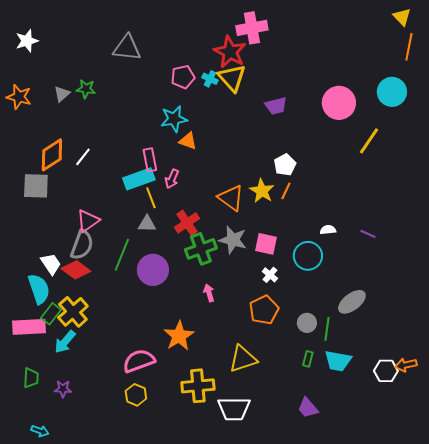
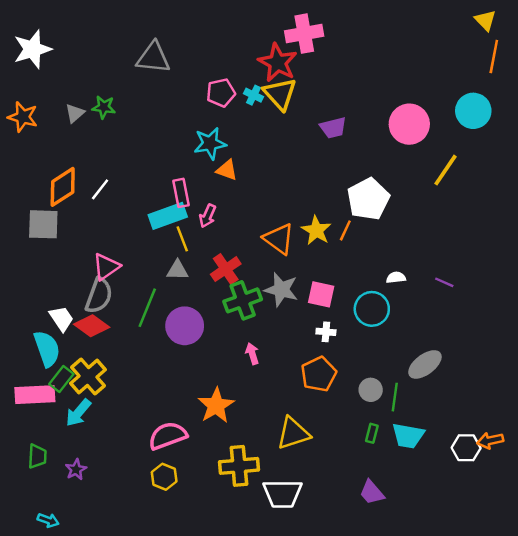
white star: (27, 41) -> (32, 49), size x1.4
white pentagon: (285, 165) -> (368, 199), moved, size x1.6
white cross: (270, 275) -> (326, 332), turned -35
purple star: (63, 389) -> (76, 470), turned -30

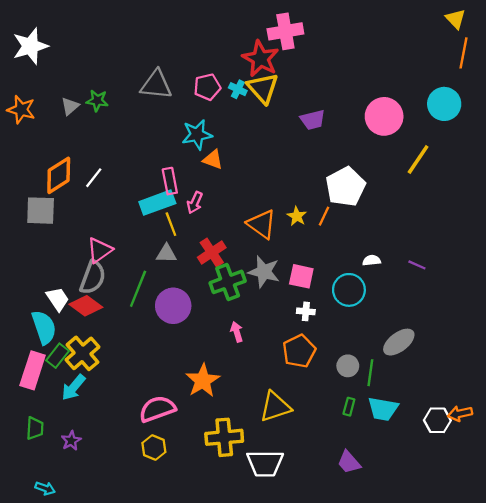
gray triangle: (153, 58) -> (156, 85), moved
yellow star: (316, 230) -> (297, 216), size x0.7
pink rectangle: (35, 395) -> (33, 370), turned -69

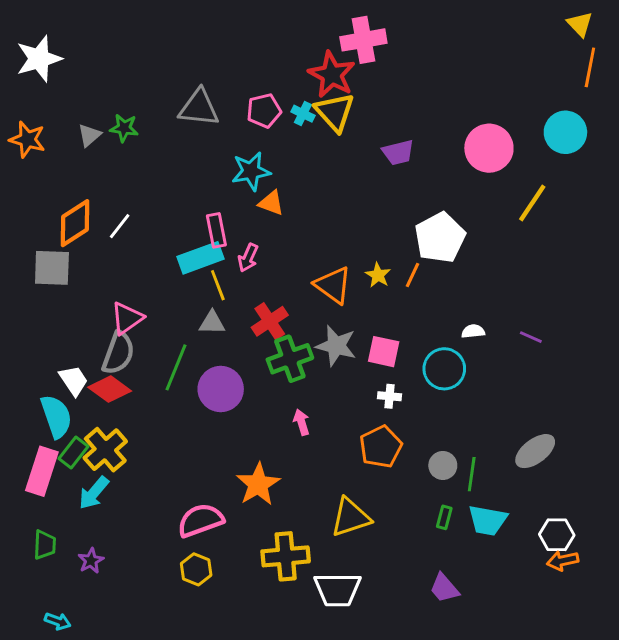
gray ellipse: (399, 342) -> (535, 451), moved
orange arrow: (460, 413) -> (563, 561), moved

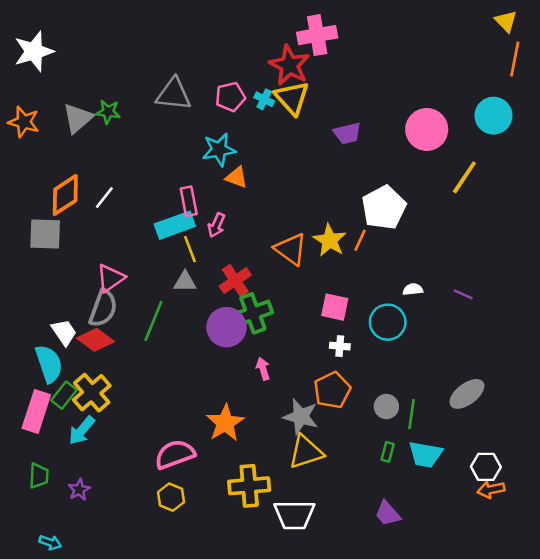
gray triangle: (89, 135) -> (78, 118), size x1.5
yellow star: (378, 275) -> (330, 240), size x1.5
gray star: (336, 346) -> (301, 417), moved
purple circle: (221, 389) -> (226, 327), moved

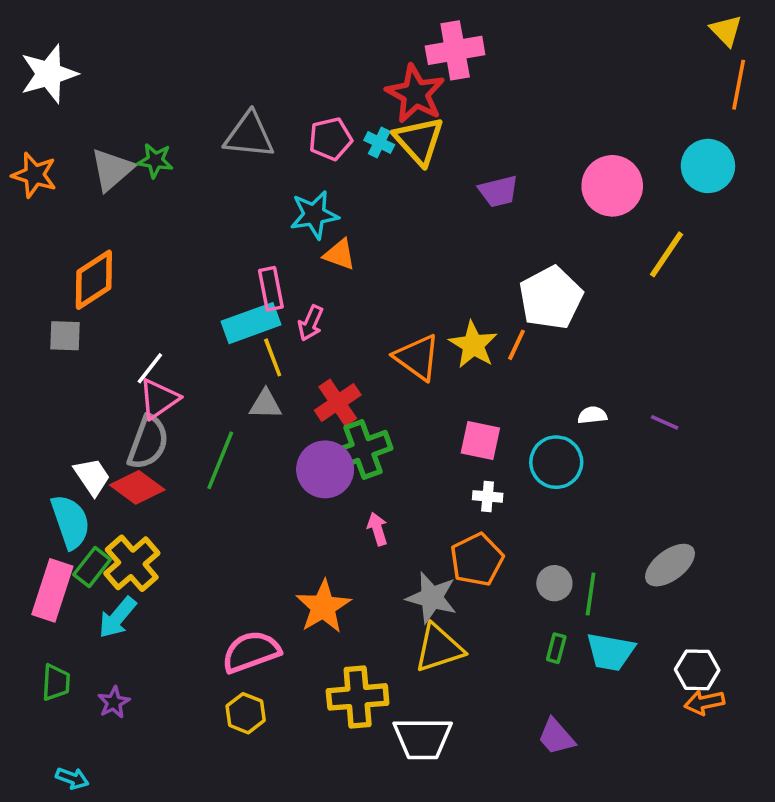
white line: (104, 197) -> (150, 368), moved
gray square: (45, 234) -> (65, 336), size x0.7

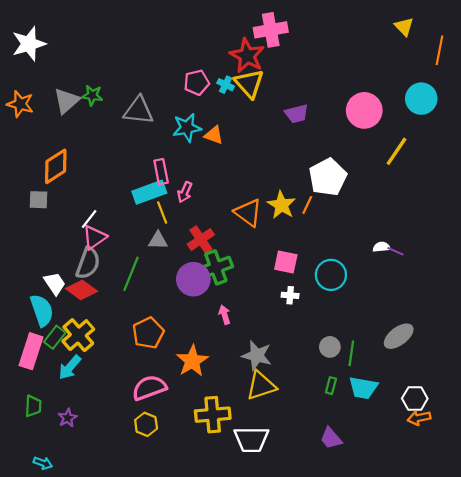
yellow triangle: (726, 31) -> (404, 27), moved
gray triangle: (249, 135) -> (139, 110), moved
orange triangle: (340, 254) -> (214, 135), moved
white semicircle: (592, 415) -> (381, 247), moved
orange pentagon: (477, 560) -> (148, 333), moved

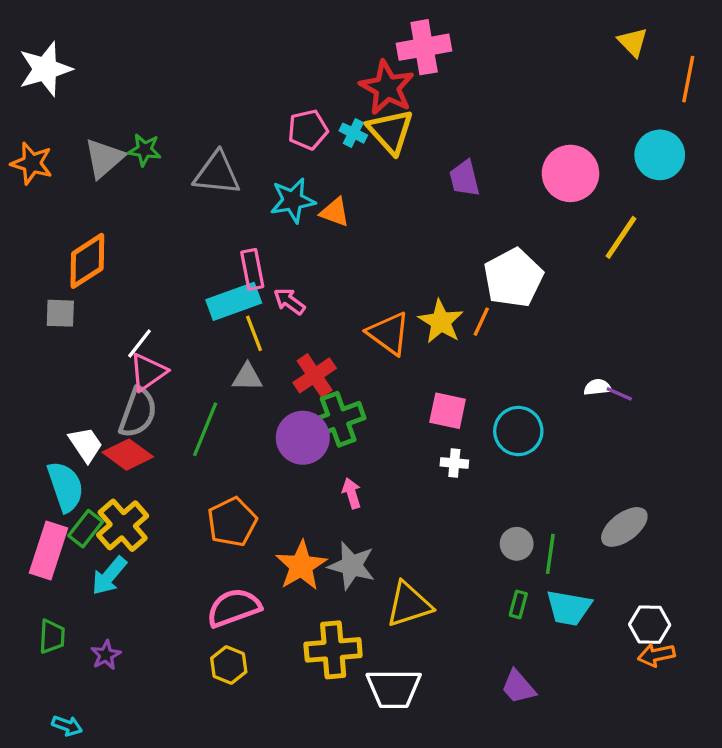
purple trapezoid: (297, 114) -> (464, 178), turned 90
pink arrow: (185, 192) -> (289, 301), turned 102
gray star: (257, 356) -> (352, 566), moved

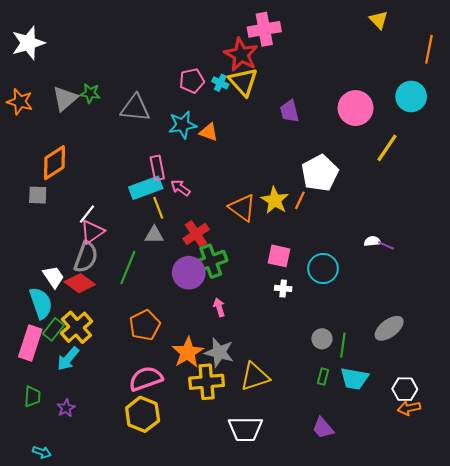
yellow triangle: (633, 42) -> (379, 20), moved
yellow cross: (333, 650) -> (207, 382), moved
yellow hexagon: (229, 665) -> (143, 414), size x1.5

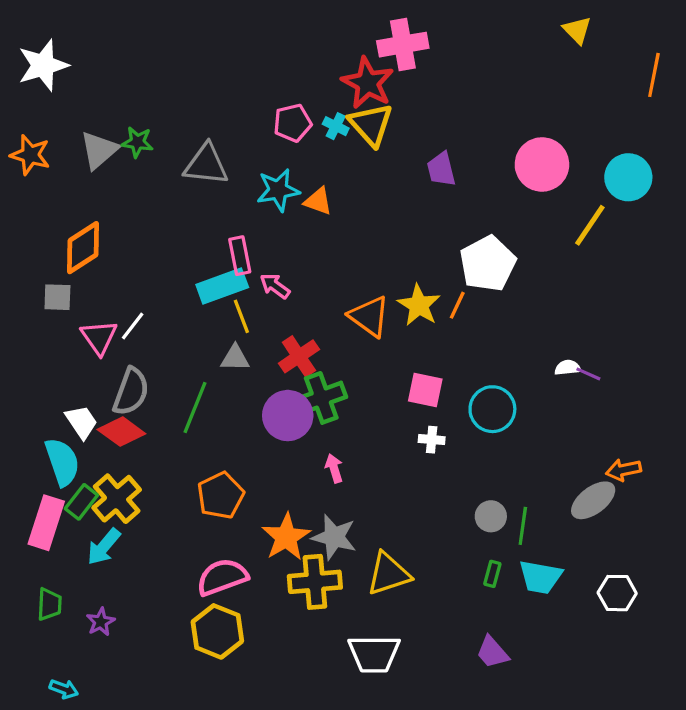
cyan circle: (411, 96) -> (628, 177), moved
pink triangle: (92, 232) -> (99, 337), moved, turned -30
orange arrow: (409, 408) -> (624, 470), moved

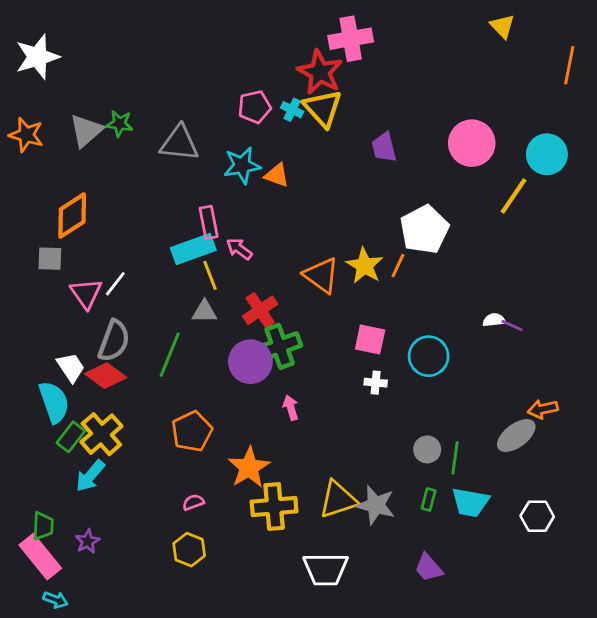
pink rectangle: (46, 523) -> (40, 557), moved, turned -57
gray star: (334, 537) -> (376, 505), moved
pink semicircle: (222, 577) -> (193, 502), size x0.5
yellow hexagon: (217, 631) -> (189, 550), size x0.7

